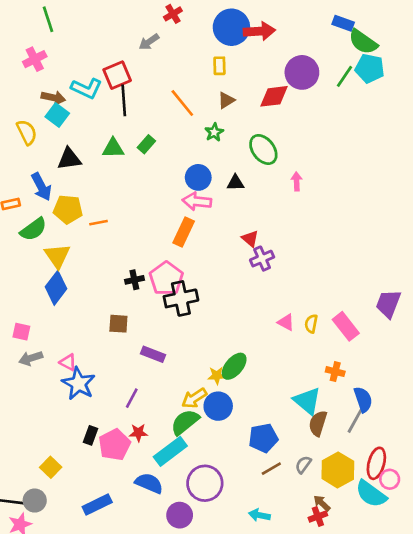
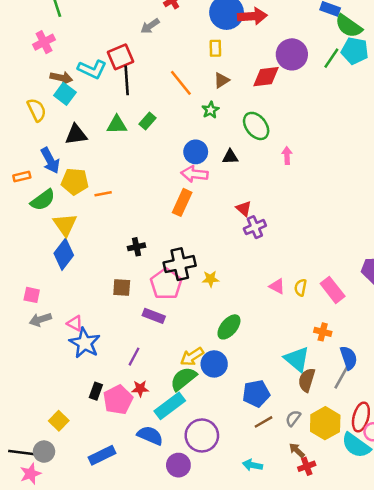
pink pentagon: (166, 278) -> (166, 284), moved
yellow star: (217, 376) -> (210, 279), moved
brown arrow: (322, 503) -> (297, 450), moved

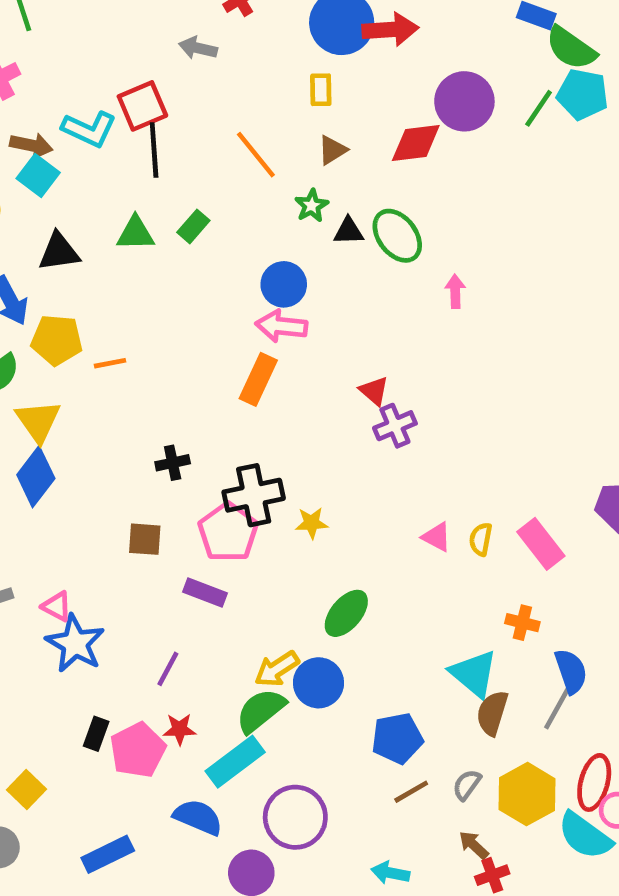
gray arrow: (150, 26) -> (198, 48), turned 48
black triangle: (230, 157) -> (349, 231), moved

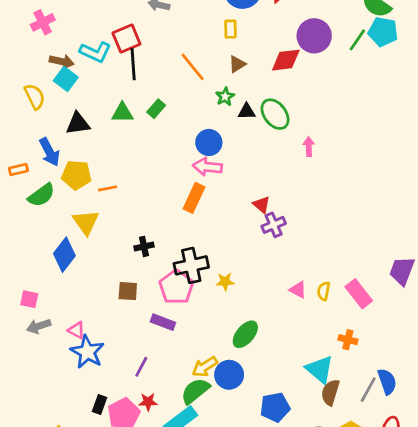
yellow triangle: (38, 421) -> (86, 222), moved
blue semicircle: (571, 671) -> (387, 382), moved

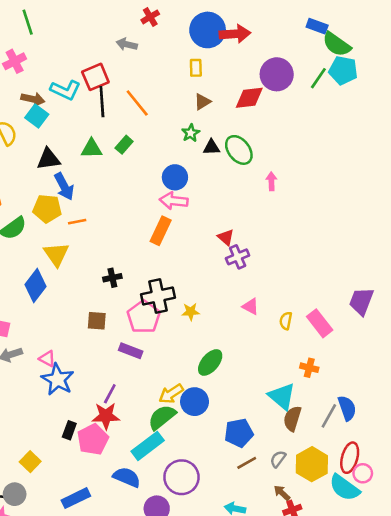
orange line: (193, 67) -> (137, 103), moved
blue arrow: (49, 152) -> (64, 186), moved
pink triangle: (298, 290) -> (251, 306), moved
red star: (148, 402) -> (106, 416), moved, size x1.5

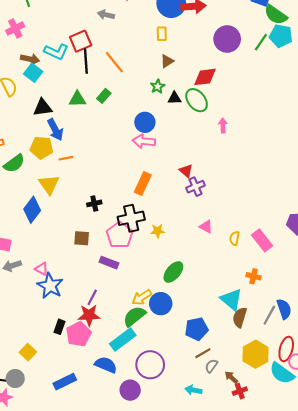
red diamond: (249, 98) -> (205, 77), moved
orange rectangle: (161, 231) -> (143, 183), moved
gray semicircle: (278, 459) -> (211, 366), moved

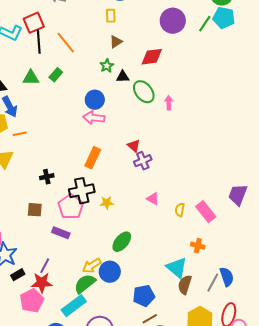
green ellipse: (197, 100) -> (144, 92), moved
black rectangle: (59, 327) -> (18, 275), moved, turned 40

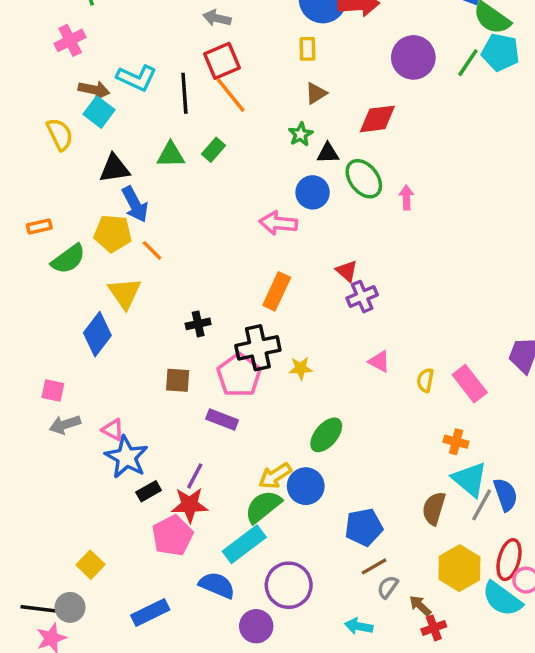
red square: (34, 23) -> (222, 61), moved
blue circle: (95, 100) -> (313, 192), moved
orange line: (20, 134) -> (152, 250), turned 56
cyan triangle: (177, 268) -> (470, 479), moved

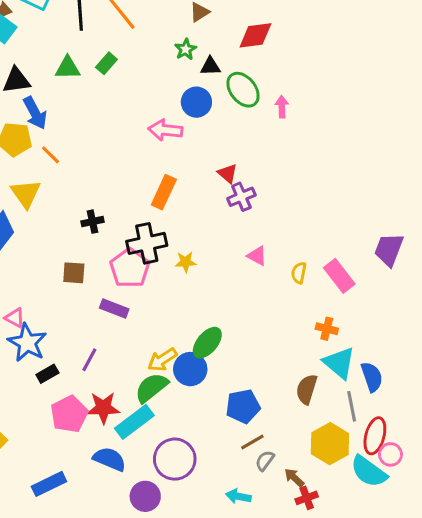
green ellipse: (326, 435) -> (207, 343), moved
red star: (190, 505) -> (103, 408), moved
gray line: (482, 505) -> (352, 406), moved, turned -40

